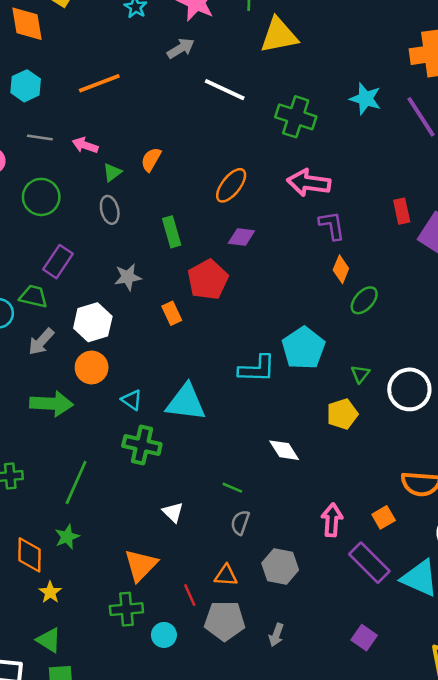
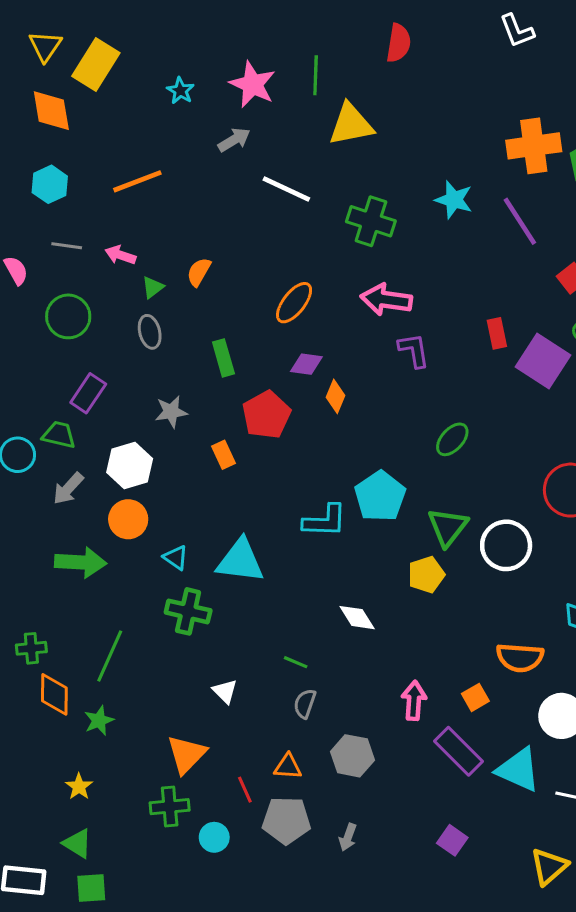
orange diamond: (341, 269) -> (336, 396), moved
green triangle: (360, 374) -> (448, 527), size x1.8
orange diamond: (30, 555) -> (54, 694), moved

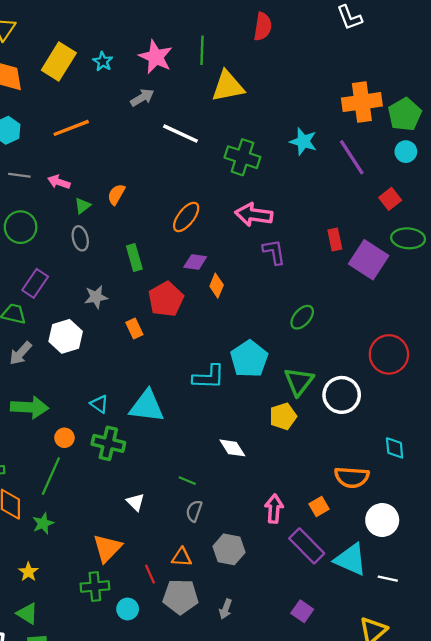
yellow rectangle: (96, 65) -> (59, 61), moved
orange circle: (128, 519) -> (64, 438), moved, size x0.7

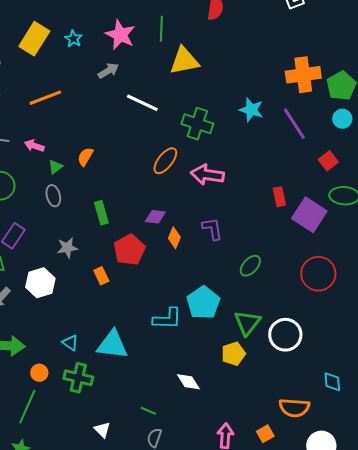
orange ellipse: (186, 217) -> (165, 161), moved
purple L-shape: (274, 252) -> (212, 229), moved
red circle: (389, 354) -> (318, 274), moved

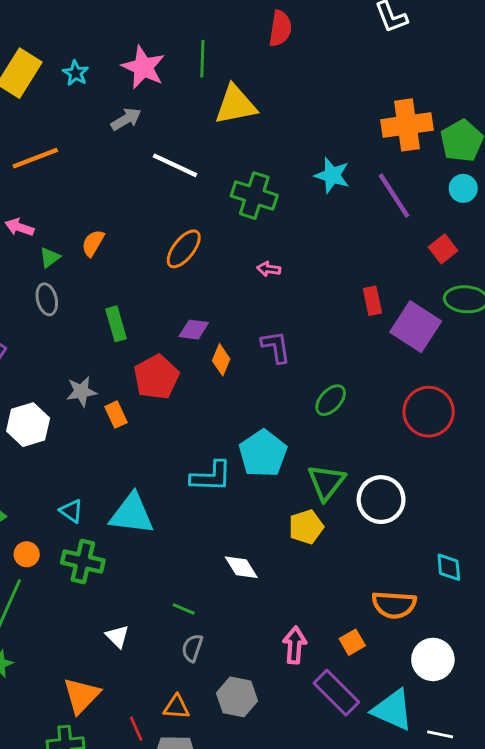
orange ellipse: (165, 161) -> (184, 249), moved
pink arrow: (207, 175) -> (269, 269), size x0.5
gray star: (67, 248) -> (81, 391), moved

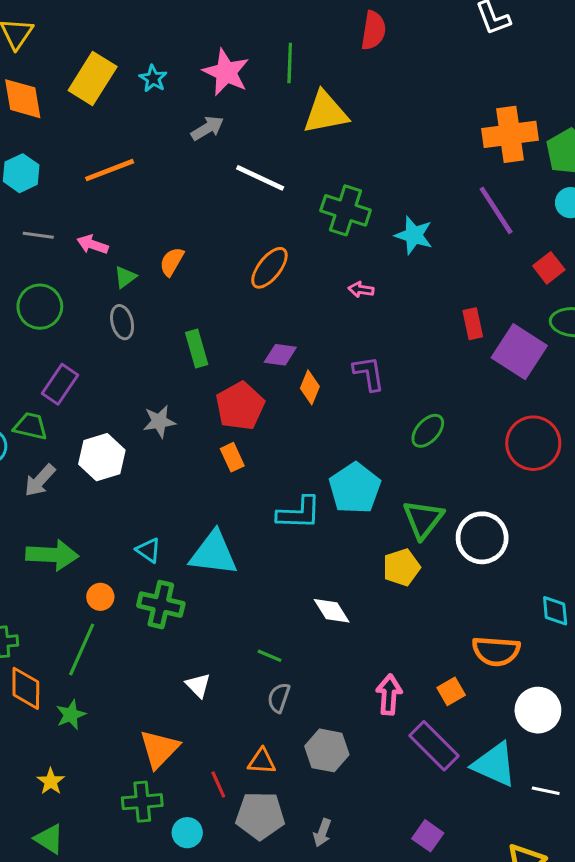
cyan star: (332, 175) -> (414, 235), moved
orange rectangle: (116, 415) -> (232, 457), moved

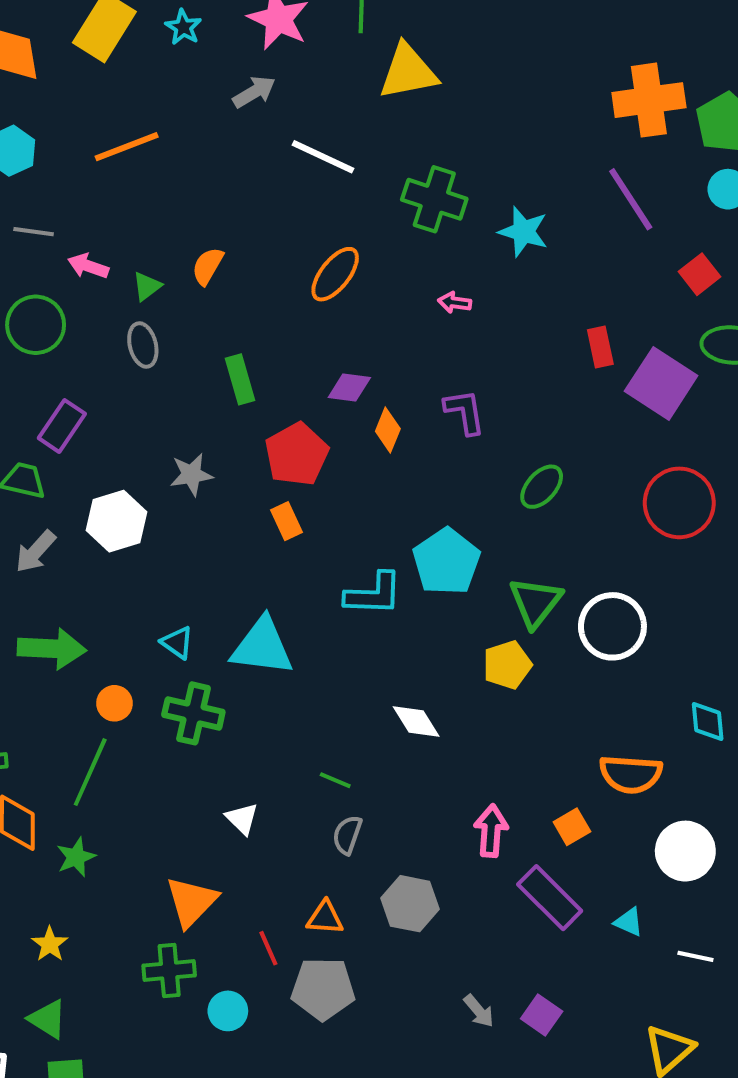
pink arrow: (93, 245) -> (88, 266), moved
cyan triangle: (494, 764) -> (629, 922), size x0.5
gray arrow: (322, 833) -> (479, 1011), moved, turned -60

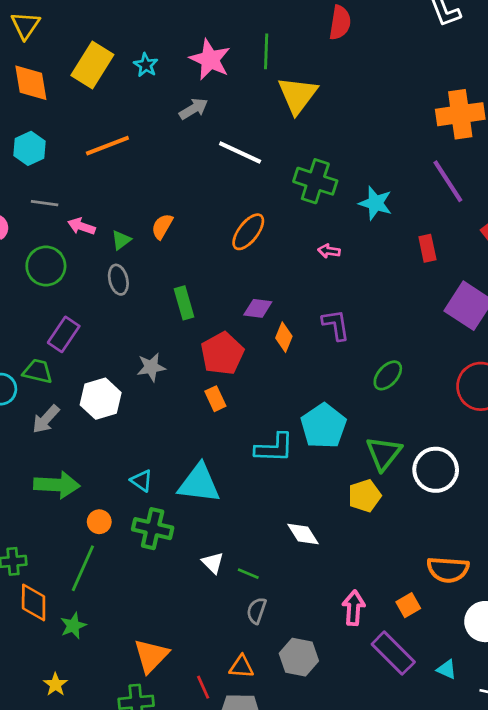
yellow triangle: (408, 72) -> (298, 95), turned -42
red rectangle: (600, 347) -> (427, 248), moved
white triangle: (242, 819) -> (213, 563), moved

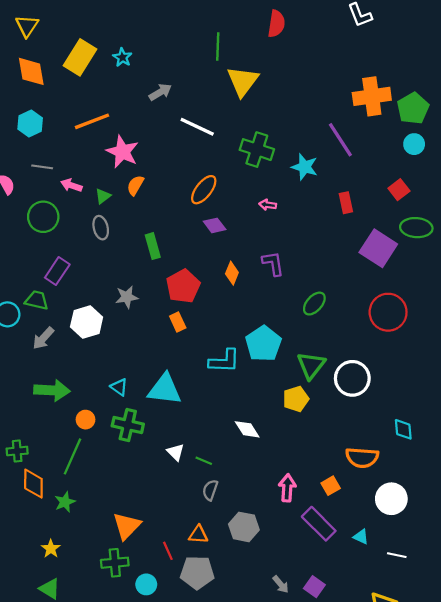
pink star: (210, 60) -> (122, 152), moved
purple line: (448, 181) -> (340, 140), moved
purple diamond: (258, 308) -> (215, 225), moved, turned 45

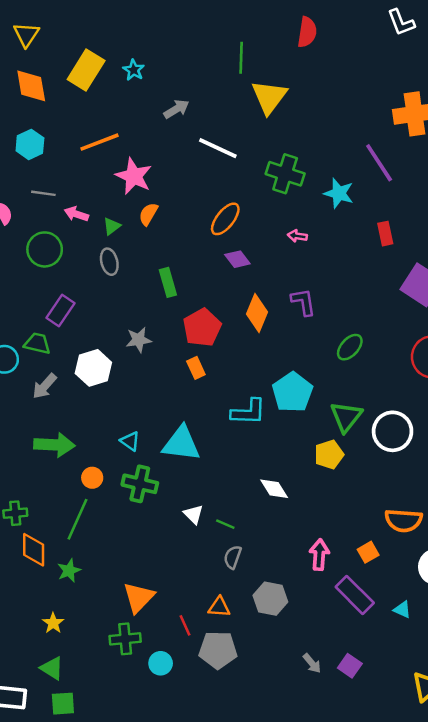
orange diamond: (232, 273) -> (257, 313), size x1.4

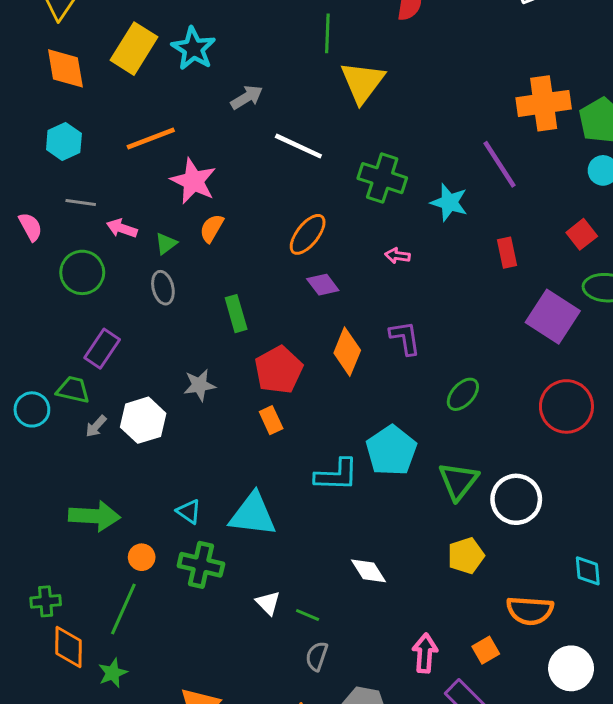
cyan star: (134, 70) -> (193, 49), size x1.6
gray arrow: (45, 386) -> (96, 426), moved, size x0.7
yellow pentagon: (329, 455) -> (466, 556), moved

